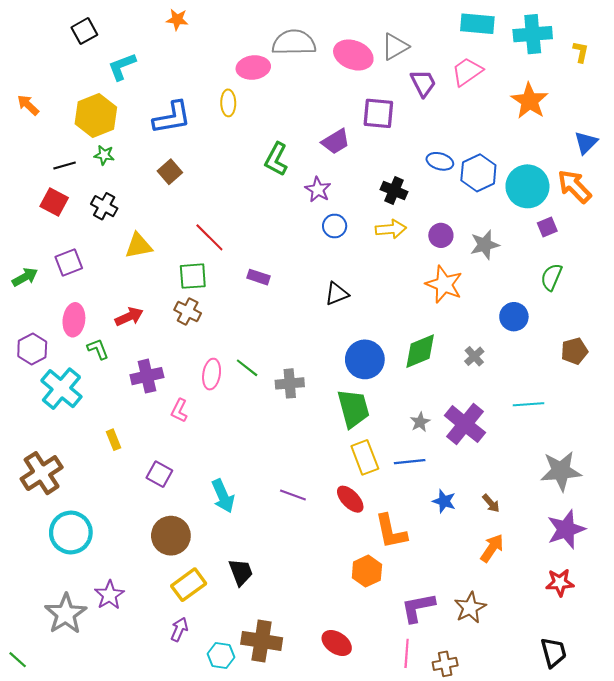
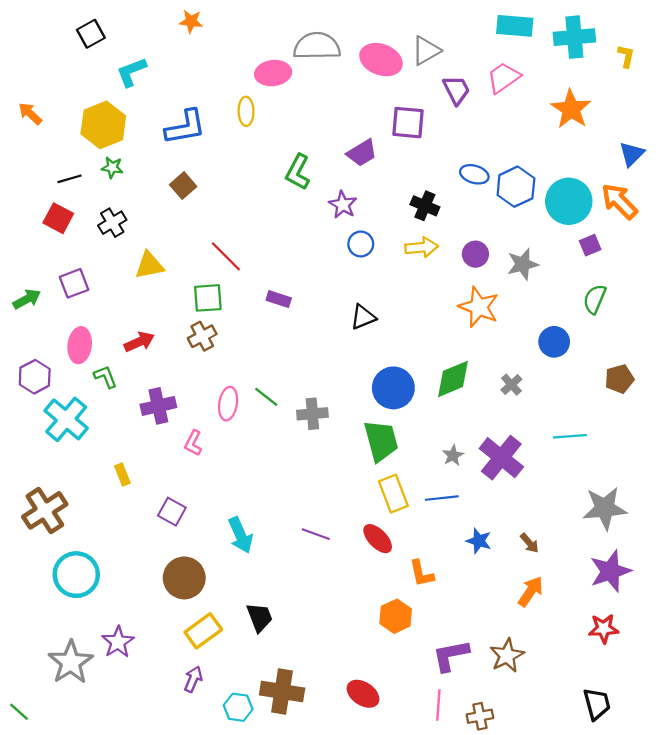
black cross: (104, 206) -> (112, 223), turned 30
brown cross: (188, 311) -> (202, 336), turned 35
orange L-shape: (391, 531) -> (421, 573), size x0.7

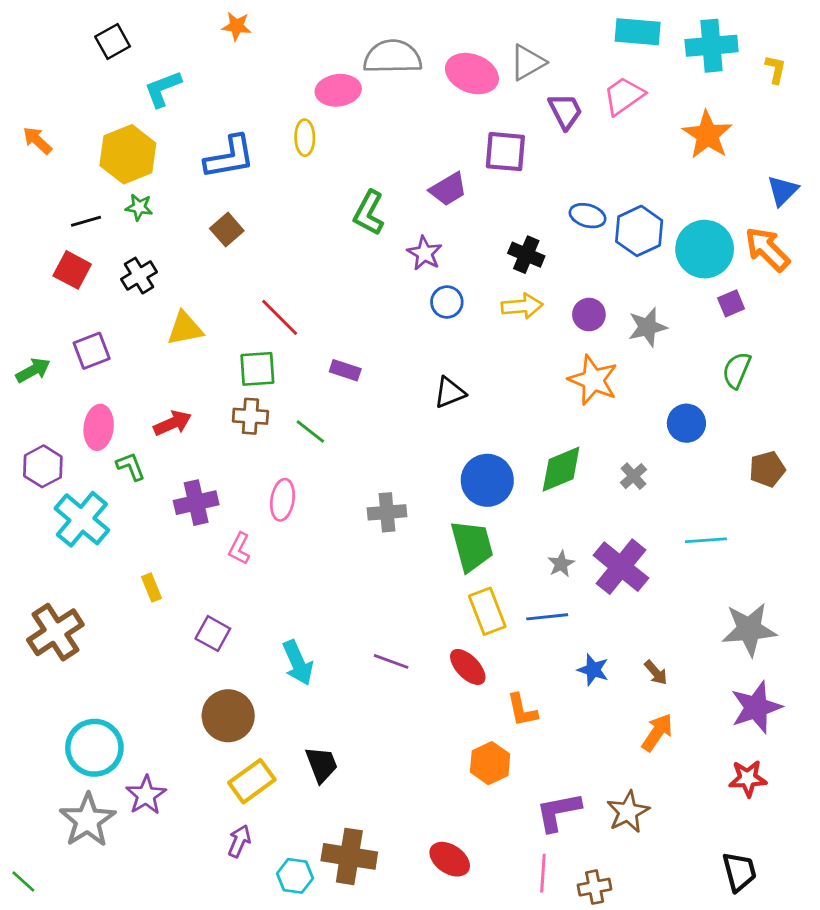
brown cross: (202, 336) -> (250, 416), turned 32
green line: (266, 397) -> (310, 432), moved
cyan circle: (76, 575) -> (94, 748), moved

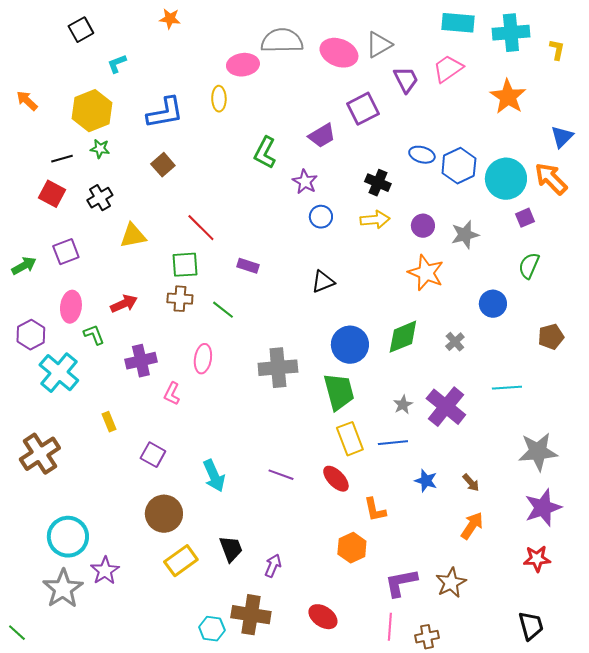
cyan L-shape: (163, 89) -> (117, 64), size x0.7
purple square: (505, 152) -> (363, 109), turned -32
gray cross: (387, 512) -> (278, 368), size x1.4
purple arrow: (239, 841) -> (273, 566), moved

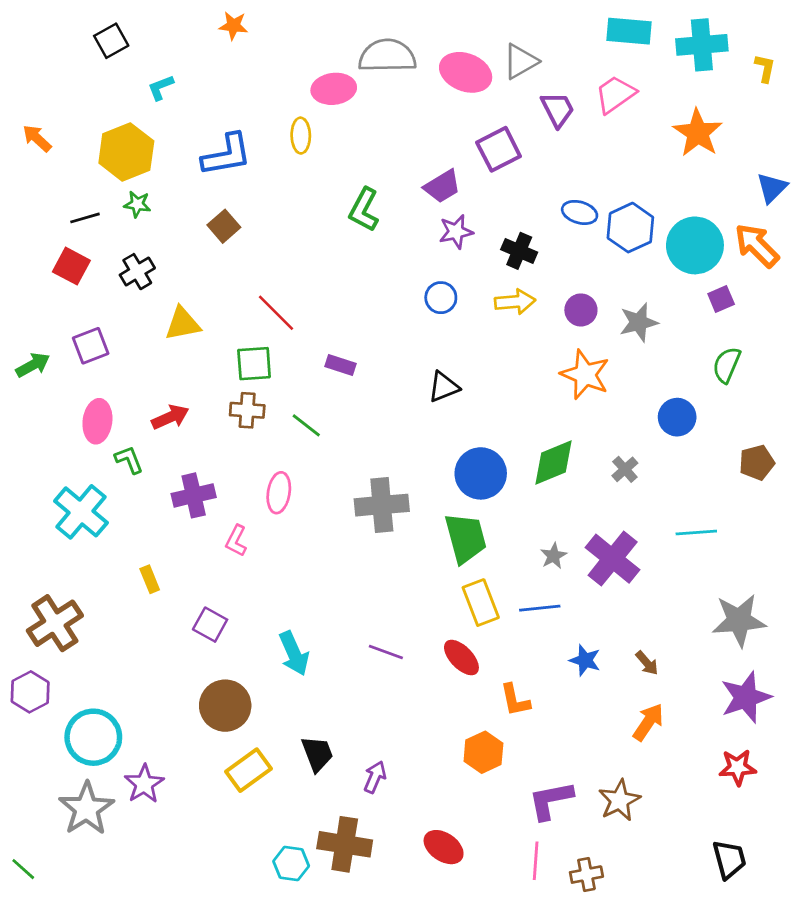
purple star: (305, 182) -> (456, 232), moved, turned 30
purple hexagon: (31, 335) -> (30, 692), moved

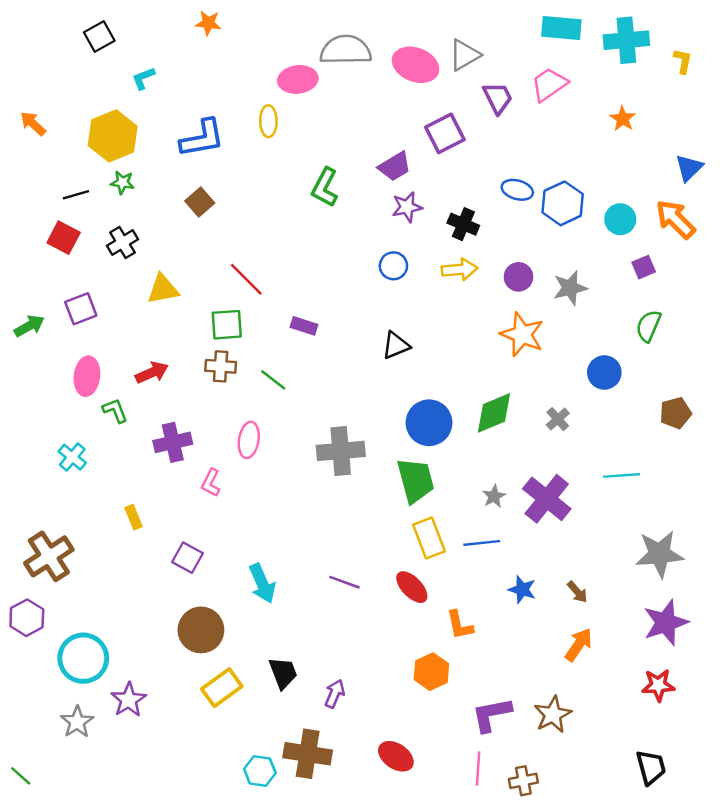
orange star: (698, 133) -> (623, 119), size x0.6
cyan circle: (695, 245) -> (620, 219), size x0.6
cyan cross: (81, 512) -> (72, 457), size x0.6
gray star: (86, 809) -> (77, 722), size x0.7

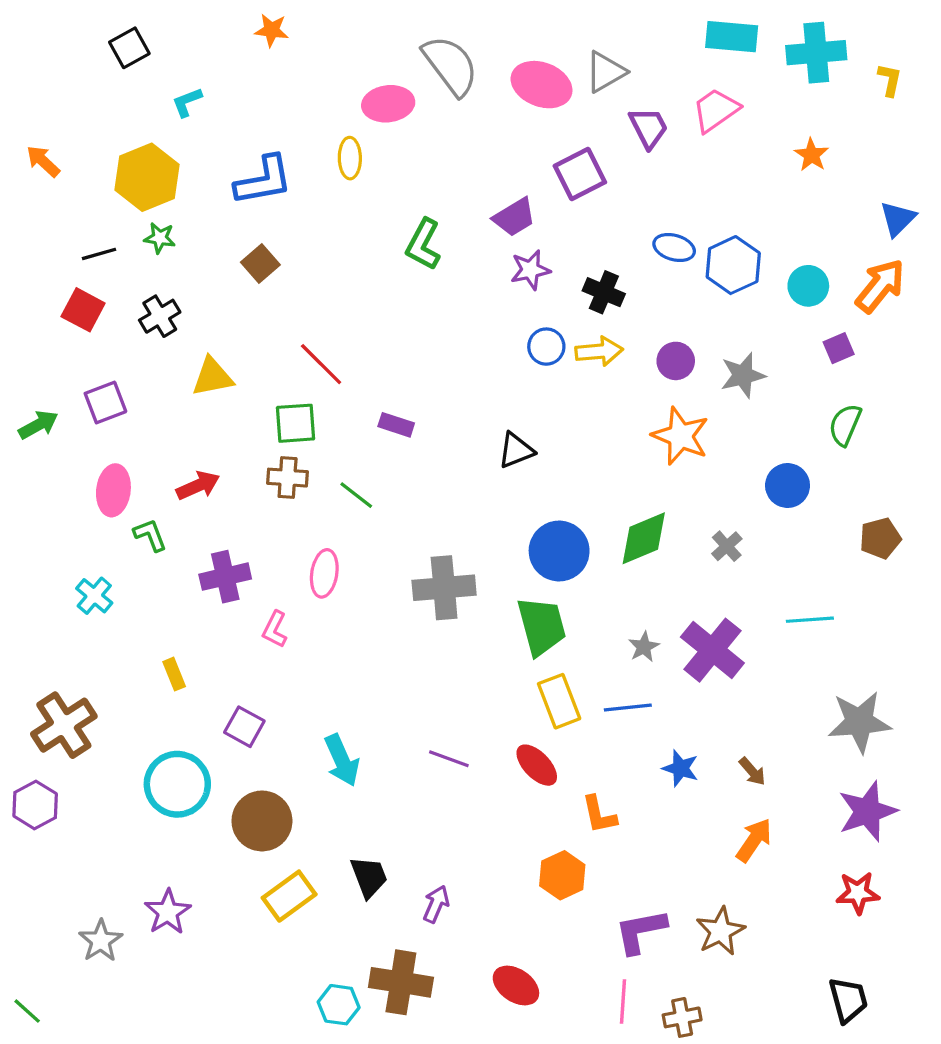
gray semicircle: (346, 50) -> (450, 65), turned 54
orange arrow: (675, 219) -> (880, 286), turned 84
blue circle: (393, 266) -> (546, 347), moved
cyan circle: (83, 658) -> (177, 784), moved

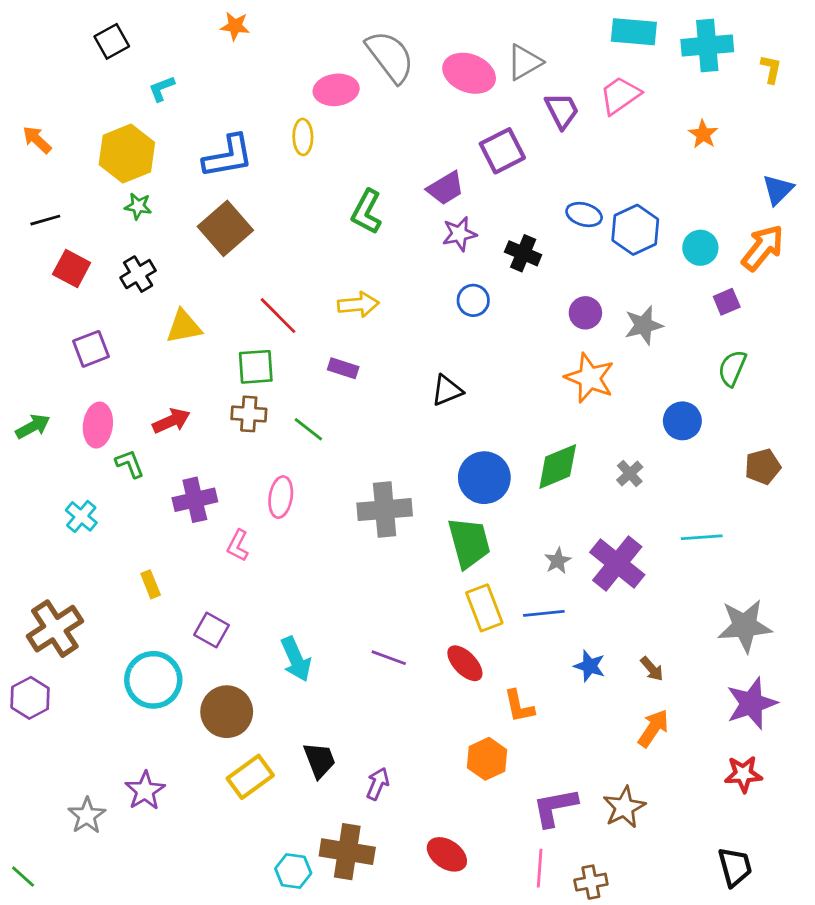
black line: (99, 254) -> (45, 220), moved
brown square: (260, 263) -> (225, 228), size x1.6
yellow arrow: (599, 351) -> (358, 305), moved
green arrow: (38, 425) -> (33, 426), moved

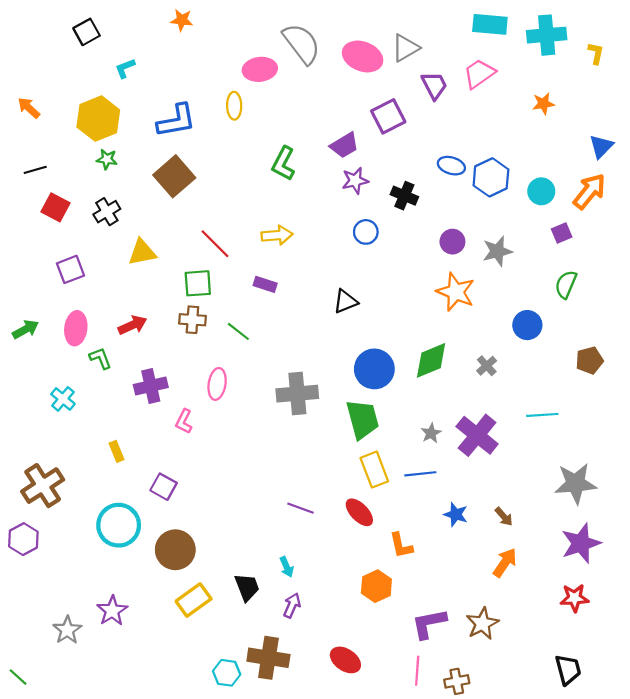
orange star: (703, 134) -> (543, 104), turned 30
cyan arrow: (296, 659) -> (287, 567), moved, size x0.6

